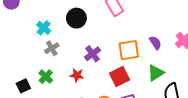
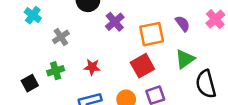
cyan cross: (44, 28) -> (33, 15), moved
purple cross: (93, 54) -> (115, 22), moved
green cross: (46, 77) -> (56, 71), turned 32

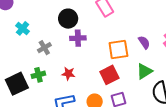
purple cross: (115, 22) -> (78, 38), moved, turned 35
black square: (30, 83) -> (17, 84), size x1.6

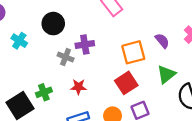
black circle: (68, 19) -> (53, 24), moved
gray cross: (44, 48) -> (66, 57), moved, turned -32

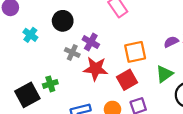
purple semicircle: (162, 41) -> (171, 42), moved, turned -80
purple cross: (85, 45) -> (91, 42), turned 35
red star: (78, 87) -> (96, 69), moved, size x1.6

